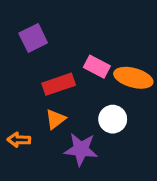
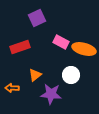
purple square: (33, 38) -> (37, 18), moved
red rectangle: (59, 84) -> (20, 47), moved

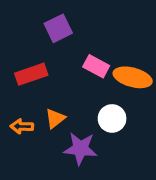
orange arrow: (12, 88) -> (22, 126), moved

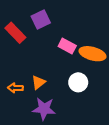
red rectangle: (31, 74) -> (15, 33), moved, turned 65
purple star: (80, 149) -> (44, 109), moved

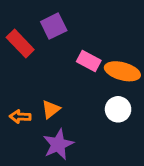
white circle: (78, 82) -> (118, 109), moved
purple star: (44, 109) -> (58, 144), turned -30

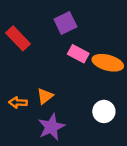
purple square: (54, 26) -> (65, 23), moved
white circle: (118, 109) -> (104, 111), moved

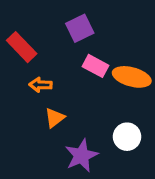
orange arrow: (18, 103) -> (41, 85), moved
purple star: (51, 127) -> (81, 156), moved

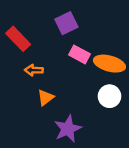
white circle: (127, 137) -> (109, 96), moved

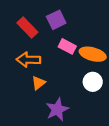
red rectangle: (18, 39) -> (27, 28), moved
orange arrow: (34, 70) -> (28, 60), size x1.5

